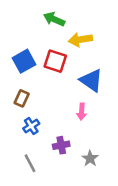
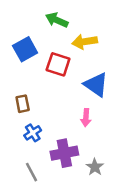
blue square: (24, 61) -> (25, 49), moved
brown rectangle: (22, 98) -> (23, 104), turned -35
purple cross: (61, 145) -> (64, 153), size x1.5

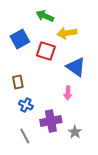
blue cross: (33, 133) -> (26, 105), turned -32

